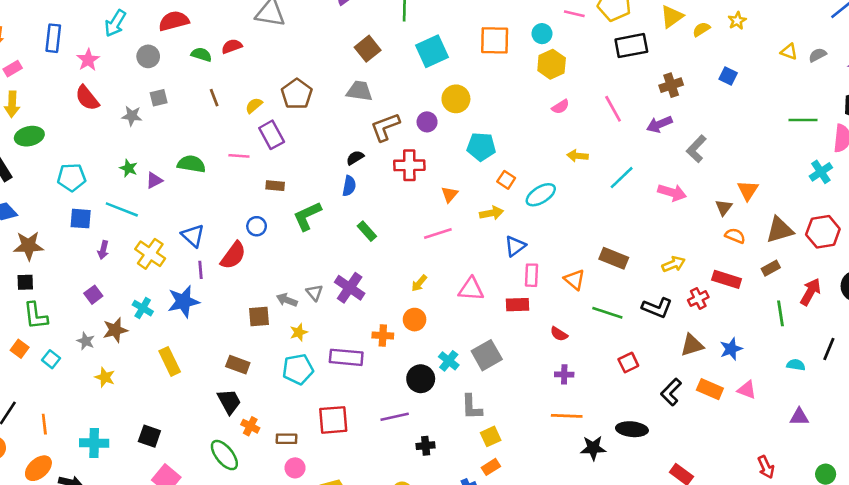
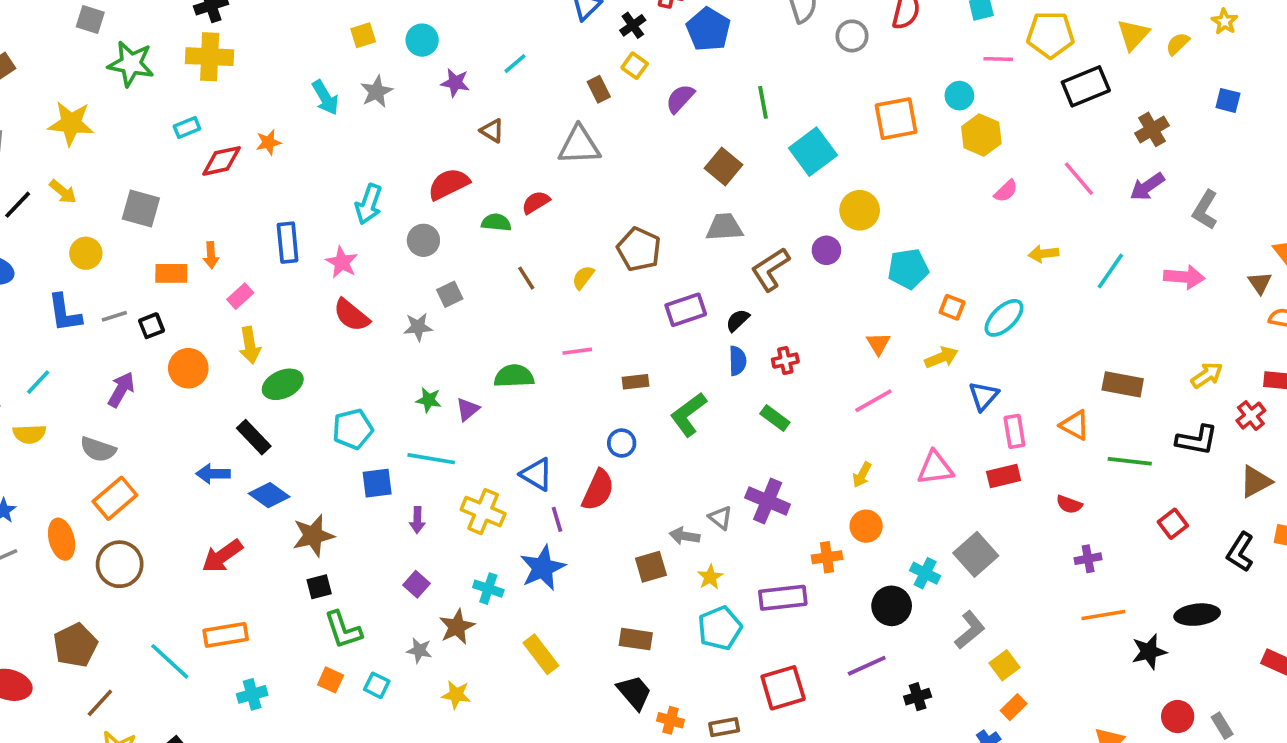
purple rectangle: (272, 135) -> (686, 310), moved, turned -68
red cross: (409, 165) -> (785, 361), moved, size x0.6
gray L-shape: (472, 407) -> (970, 630), turned -116

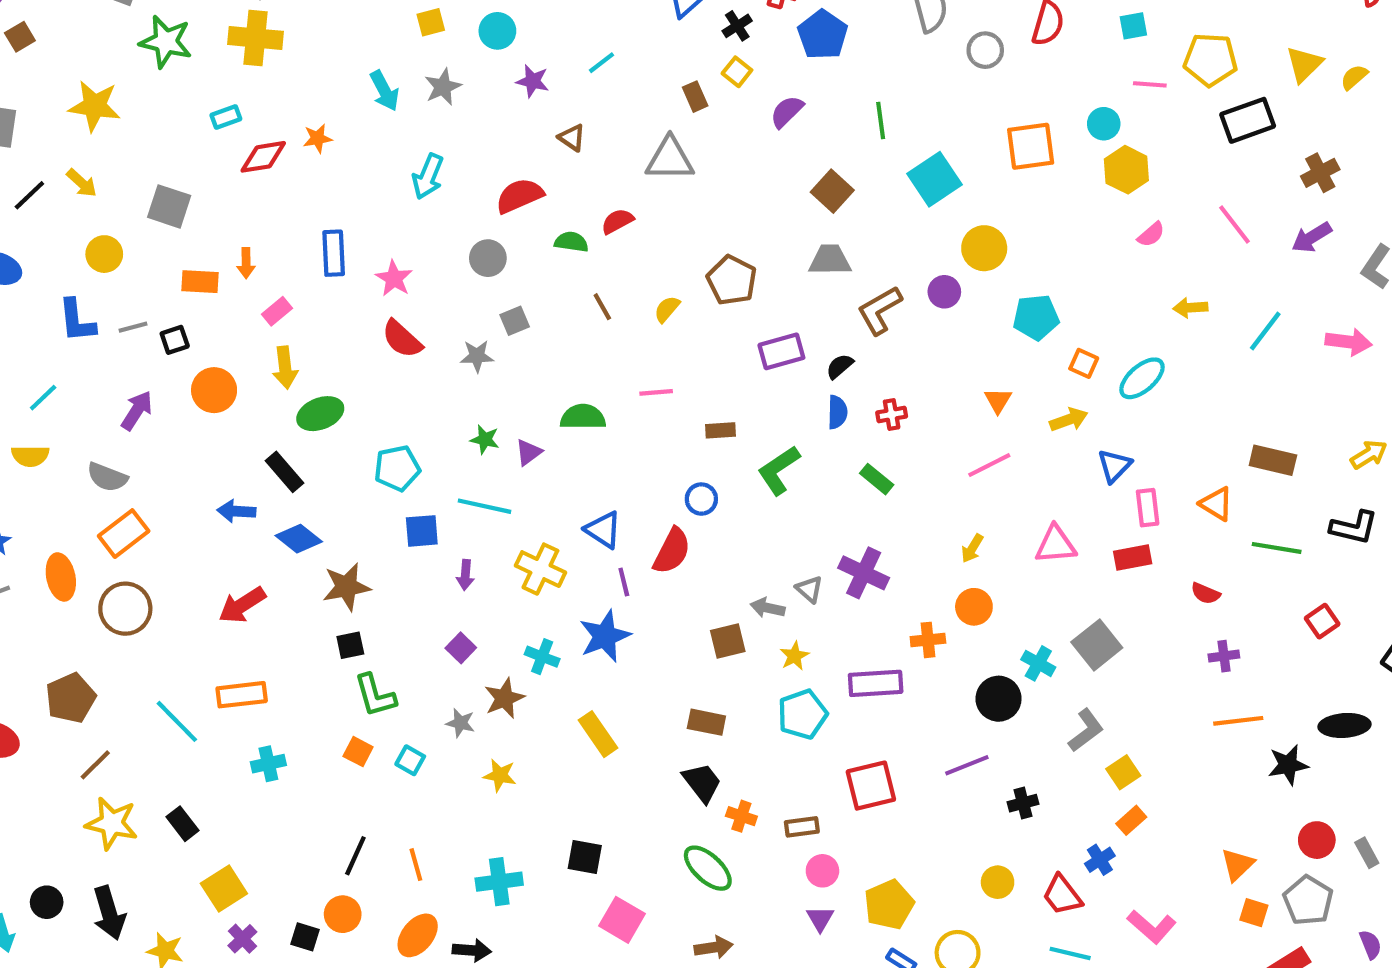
cyan arrow: (369, 204) -> (428, 176), moved

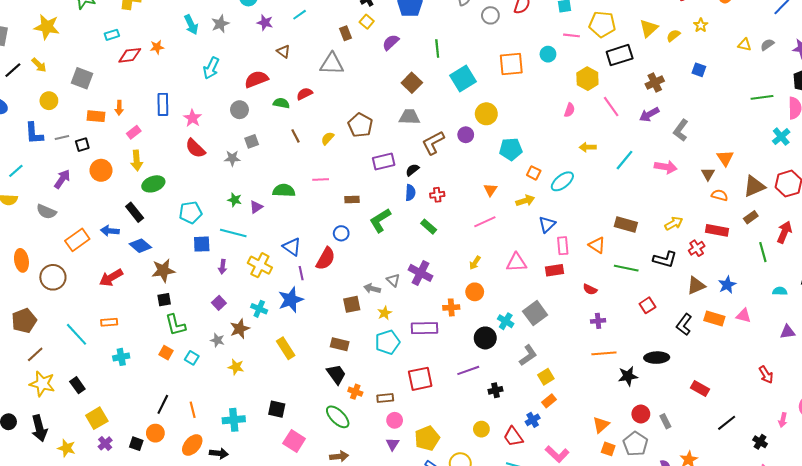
yellow hexagon: (1126, 170) -> (587, 79), moved
pink semicircle: (1151, 234) -> (570, 110), turned -32
orange rectangle: (124, 534) -> (77, 240), moved
orange rectangle: (242, 695) -> (109, 322), size x0.7

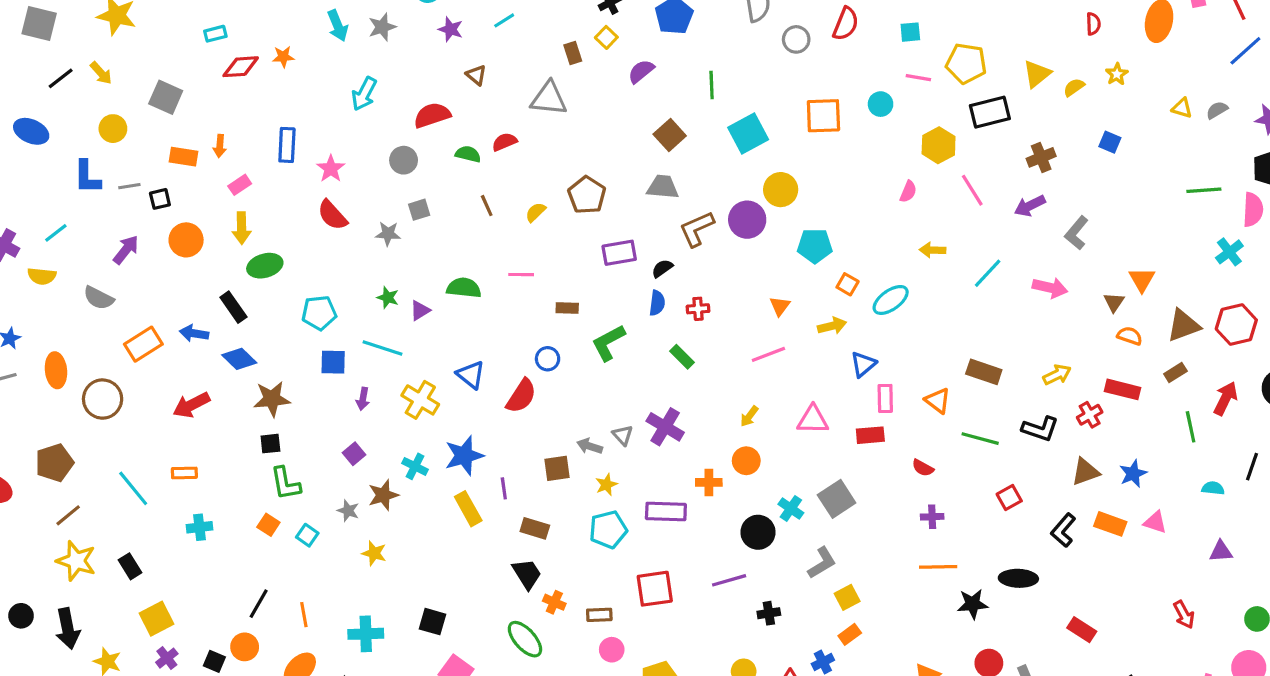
purple circle: (466, 135) -> (747, 220), size x1.5
purple line: (301, 273) -> (504, 488), moved
yellow rectangle: (286, 348) -> (468, 509), moved

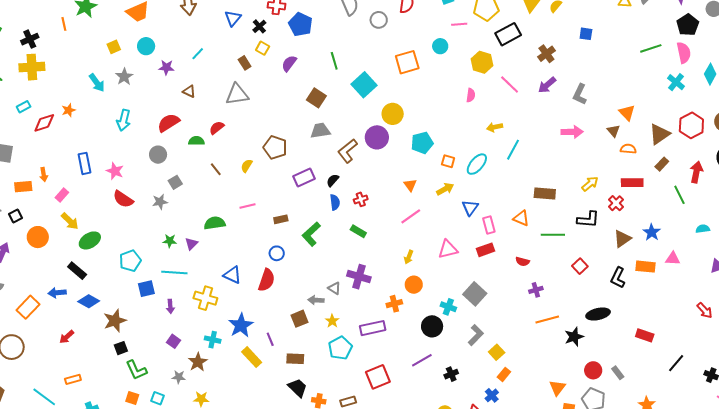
yellow arrow: (242, 228) -> (70, 221), turned -30
cyan line: (988, 273) -> (513, 150), moved
red arrow: (191, 405) -> (67, 337), size x0.7

